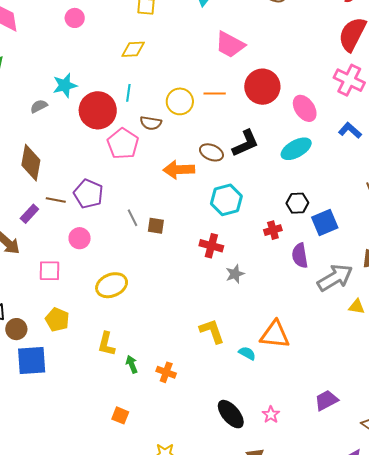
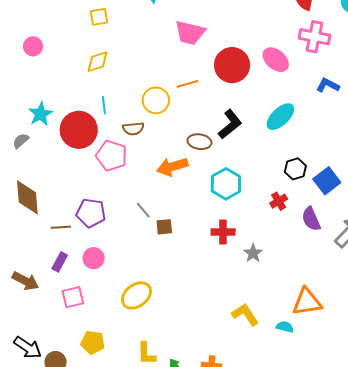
pink ellipse: (305, 108) -> (276, 60), moved
purple rectangle: (29, 214) -> (60, 262), moved
gray line: (132, 218) -> (143, 210), moved

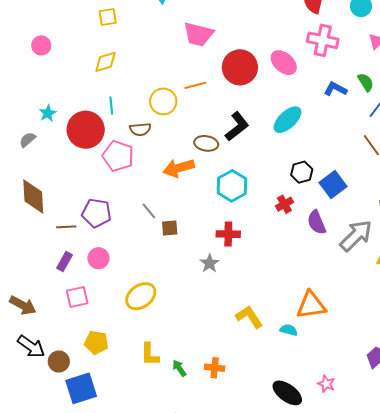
cyan star: (41, 114) -> (48, 113), size x0.7
gray star: (253, 253) -> (210, 263), moved
brown arrow: (25, 281) -> (23, 305), moved

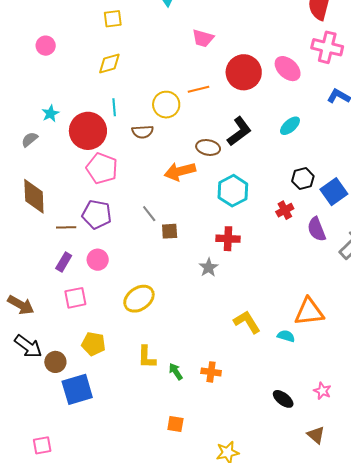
pink trapezoid: (198, 34) -> (203, 38), size x0.7
cyan ellipse: (287, 120) -> (290, 126), size x0.7
pink pentagon: (118, 156) -> (102, 168), moved
black ellipse: (287, 393) -> (283, 399), size x0.7

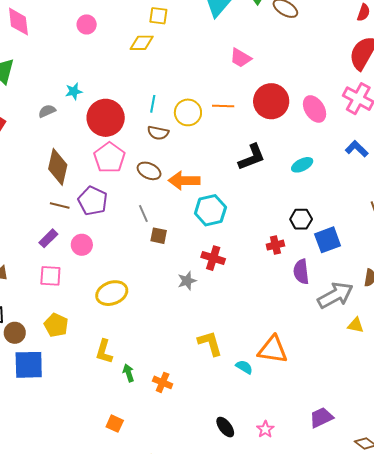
yellow diamond: (109, 63) -> (142, 43), moved
cyan line: (114, 107) -> (153, 104), moved
brown ellipse: (208, 147) -> (149, 171), moved
cyan hexagon: (233, 191) -> (210, 210), moved
brown diamond: (34, 196) -> (58, 167), moved

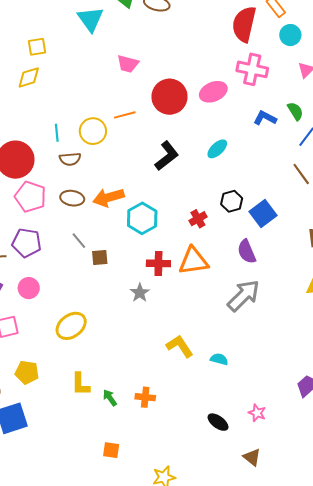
pink ellipse: (315, 109) -> (213, 92), turned -64
red cross: (275, 245) -> (198, 219), moved
gray arrow: (335, 295) -> (244, 296), moved
orange triangle: (273, 350) -> (193, 261), moved

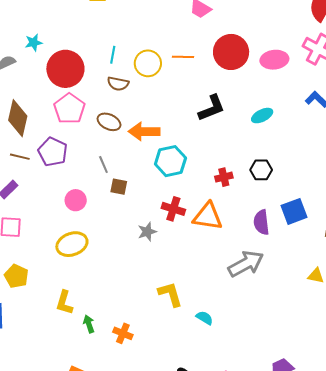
blue square: (263, 213) -> (294, 211), moved
pink circle: (29, 288) -> (76, 200), moved

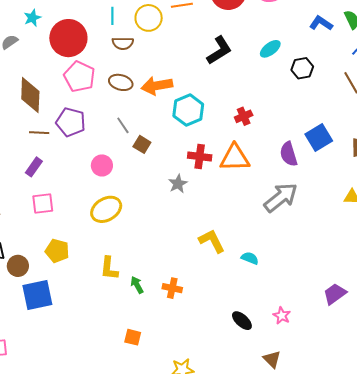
black hexagon: (261, 170) -> (302, 68), moved
brown square: (119, 187) -> (142, 144), turned 30

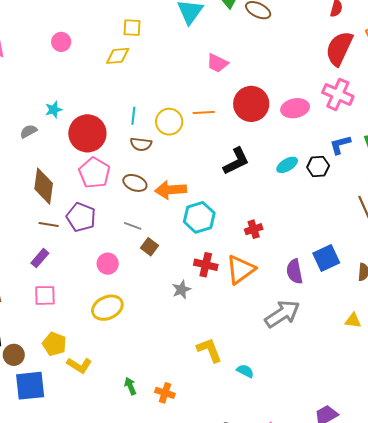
blue L-shape: (321, 23) -> (340, 145), turned -55
black hexagon: (302, 68) -> (318, 167), moved
gray line: (123, 125) -> (133, 226), turned -42
orange triangle: (235, 158) -> (241, 270), turned -40
yellow L-shape: (109, 268) -> (79, 365), moved, turned -70

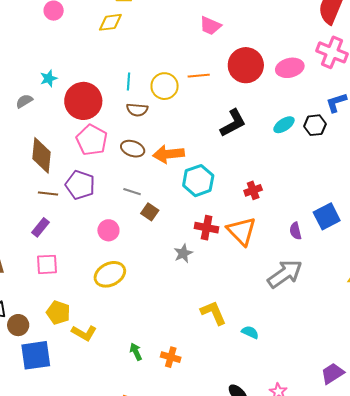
orange triangle: (241, 270) -> (241, 231), turned -36
purple semicircle: (295, 271) -> (295, 231), size x0.7

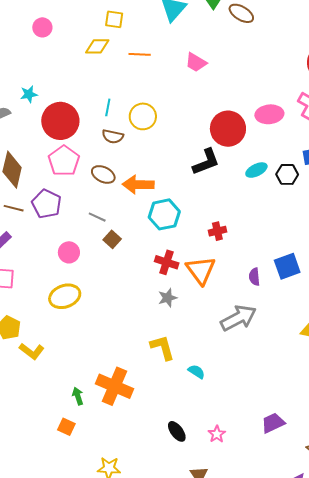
red circle: (246, 65) -> (228, 129), moved
orange line: (199, 76) -> (140, 54), moved
gray star: (183, 253) -> (168, 298), moved
green arrow: (136, 352) -> (78, 396), moved
orange cross: (171, 357) -> (115, 386), size x1.8

